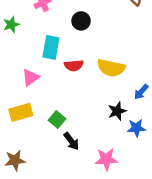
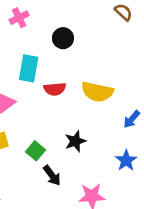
black star: (117, 111) -> (75, 141), moved
blue star: (136, 128) -> (126, 160), turned -30

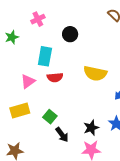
red semicircle: (55, 89) -> (55, 77), moved
black star: (75, 141) -> (91, 128), moved

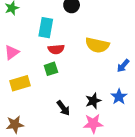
pink triangle: (28, 81) -> (12, 52), moved
green square: (50, 117) -> (51, 69), moved, turned 32

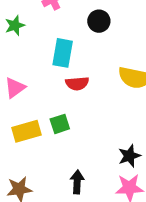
green square: (51, 69) -> (60, 124), moved
black arrow: (63, 108) -> (77, 182), moved, turned -140

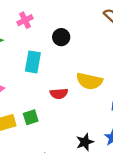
red semicircle: (77, 83) -> (59, 94), moved

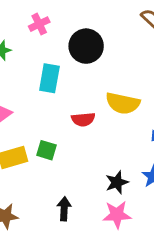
black circle: (61, 37) -> (86, 46), size x1.5
green square: (31, 117) -> (47, 150), turned 35

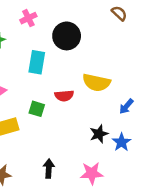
green square: (47, 150) -> (37, 109), moved
black star: (117, 182) -> (99, 134), moved

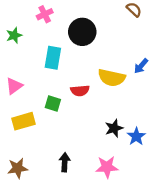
blue arrow: (126, 106) -> (141, 66), moved

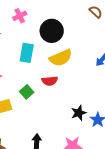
yellow semicircle: (112, 78) -> (61, 58), moved, turned -35
green square: (53, 104) -> (27, 92), turned 32

